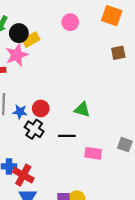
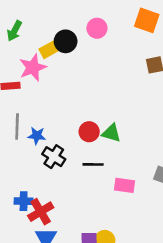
black circle: (19, 33) -> (66, 41), moved
red circle: (41, 108) -> (89, 132), moved
red cross: (23, 175) -> (41, 212), turned 30

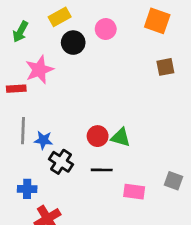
yellow rectangle: (50, 49) -> (60, 17), moved
blue cross: (24, 201) -> (27, 189), moved

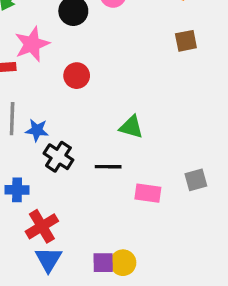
red circle: (98, 136) -> (77, 76), moved
gray square: (173, 181) -> (196, 180), turned -36

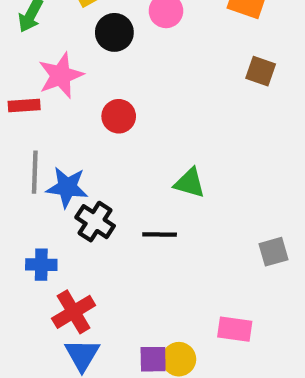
brown square: (186, 41) -> (261, 71), turned 30
blue star: (37, 130) -> (67, 187), size x1.4
pink rectangle: (148, 193) -> (235, 329), moved

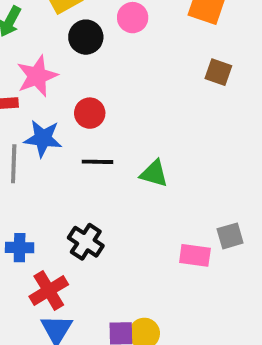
blue star: (67, 187) -> (43, 138), moved
black cross: (95, 222) -> (86, 242), moved
black line: (160, 234) -> (98, 162), moved
pink rectangle: (235, 329) -> (195, 255), moved

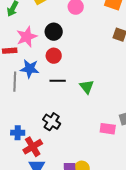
black circle: (86, 37) -> (54, 32), moved
green triangle: (154, 174) -> (87, 87), turned 35
blue cross: (20, 248) -> (18, 133), moved

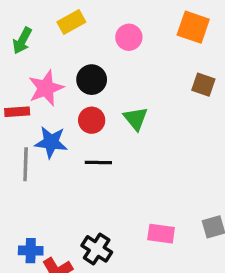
green triangle: (87, 87) -> (136, 119), moved
black cross: (52, 122) -> (97, 249), moved
pink rectangle: (108, 129) -> (161, 234), moved

